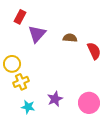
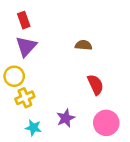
red rectangle: (20, 17) -> (24, 20), turned -48
purple triangle: (37, 34) -> (26, 46), moved
red semicircle: (94, 51) -> (95, 85), moved

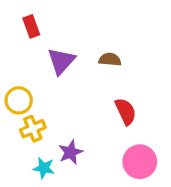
purple triangle: (26, 46) -> (61, 61), moved
purple star: (66, 118) -> (71, 152), moved

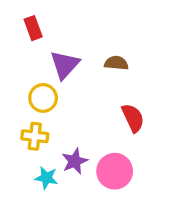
yellow circle: (19, 100) -> (43, 98), moved
yellow cross: (33, 129) -> (35, 136), turned 30
pink circle: (140, 162) -> (115, 171), moved

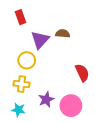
brown semicircle: (116, 63) -> (63, 34), moved
cyan star: (46, 178) -> (18, 110), moved

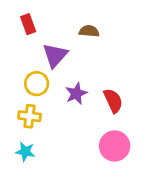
brown semicircle: (63, 34) -> (89, 31), moved
purple star: (46, 99) -> (76, 94), moved
pink circle: (71, 106) -> (115, 146), moved

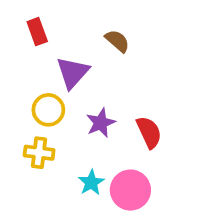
brown semicircle: (89, 31) -> (117, 41), turned 36
pink circle: (115, 146) -> (130, 190), moved
cyan star: (25, 152) -> (91, 183), moved, turned 30

